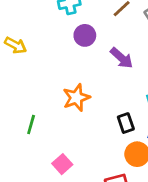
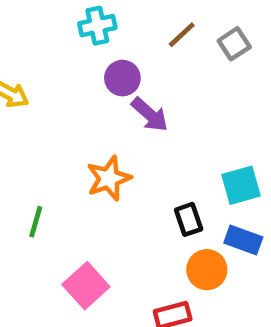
purple arrow: (122, 58) -> (150, 115), moved
pink square: (62, 164) -> (86, 286), size x1.4

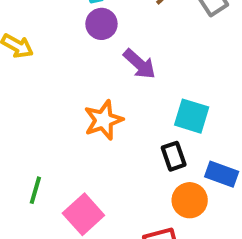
purple circle: (122, 78) -> (101, 24), moved
cyan square: (241, 185) -> (192, 116), moved, turned 33
green line: (36, 222) -> (35, 190), moved

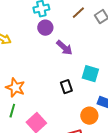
orange star: (103, 120) -> (15, 88), moved, turned -30
black rectangle: (174, 156) -> (66, 87), moved

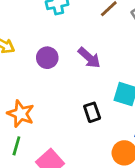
purple circle: (45, 28) -> (47, 58), moved

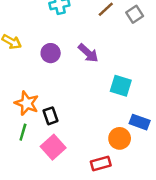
black rectangle: (92, 112) -> (51, 116), moved

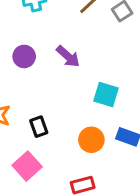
black rectangle: (51, 116) -> (39, 127), moved
orange circle: (120, 138) -> (91, 140), moved

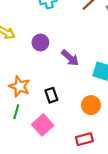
purple arrow: (68, 56) -> (70, 58), moved

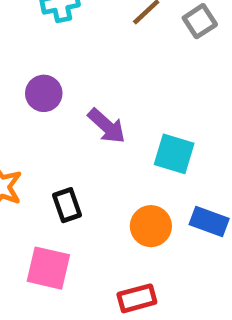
pink square: (43, 125) -> (48, 268), turned -35

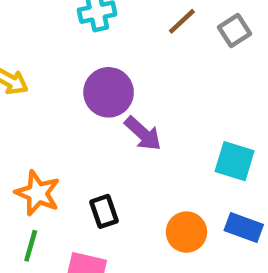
purple circle: (44, 93) -> (109, 92), moved, size x1.4
cyan square: (174, 154) -> (235, 161), moved

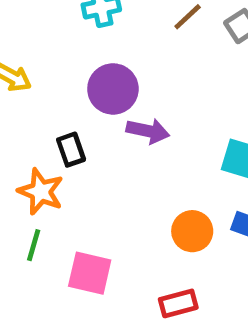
purple arrow: (143, 134) -> (148, 131), turned -30
black rectangle: (104, 211) -> (71, 150), moved

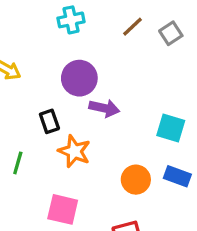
orange star: (41, 192) -> (74, 151), moved
green line: (34, 245) -> (18, 163), moved

